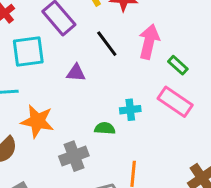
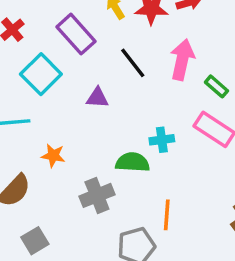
cyan square: (28, 52) -> (41, 74), turned -36
orange star: (37, 121) -> (53, 156), size x0.6
green semicircle: (105, 128) -> (132, 162), size x1.4

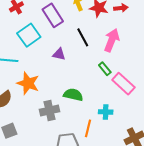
green rectangle: (217, 86) -> (105, 69), moved
cyan cross: (162, 140) -> (106, 112), moved
orange star: (53, 156) -> (28, 83), size x1.6

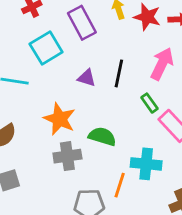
black line: (83, 37) -> (119, 73), moved, turned 36
orange star: (28, 83) -> (60, 119), moved
cyan cross: (106, 112) -> (146, 164), size x1.5

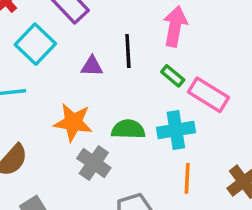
gray cross: (67, 156) -> (94, 163), turned -32
cyan cross: (146, 164) -> (176, 130), moved
orange line: (120, 185) -> (187, 178), moved

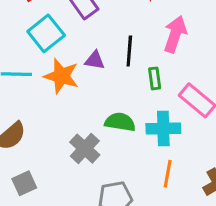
green rectangle: (173, 76) -> (155, 78), moved, turned 35
orange star: (73, 122) -> (61, 76), moved

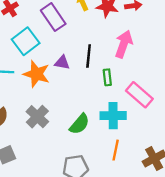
green semicircle: (120, 122) -> (79, 124), moved, turned 120
gray cross: (85, 149) -> (37, 117), moved

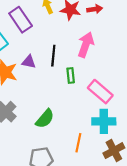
cyan cross: (113, 116) -> (104, 121), moved

